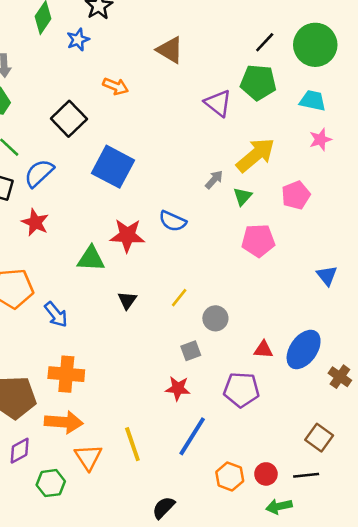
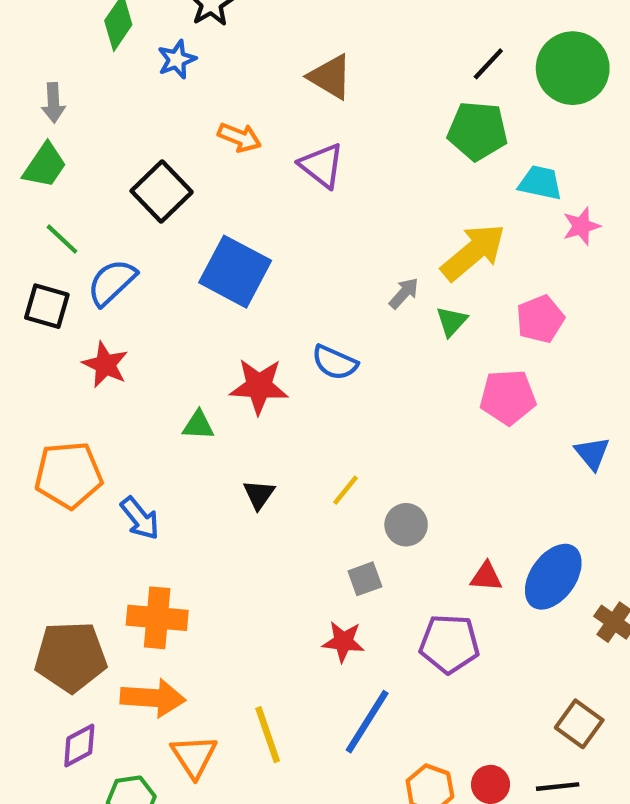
cyan trapezoid: (313, 101) -> (540, 183), moved
purple triangle: (218, 103) -> (322, 166), moved
pink pentagon: (258, 241) -> (508, 397), moved
green triangle: (91, 259) -> (198, 425), size x0.7

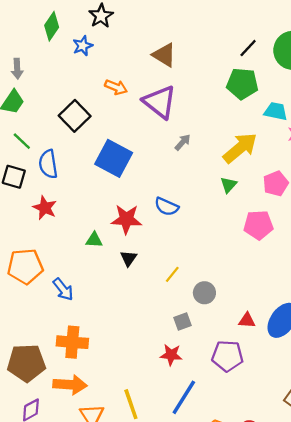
purple triangle: (322, 166) -> (160, 102), size x1.4
blue semicircle: (112, 282) -> (48, 164), turned -56
gray arrow: (404, 293) -> (183, 142), moved
black triangle: (259, 494) -> (129, 258), moved

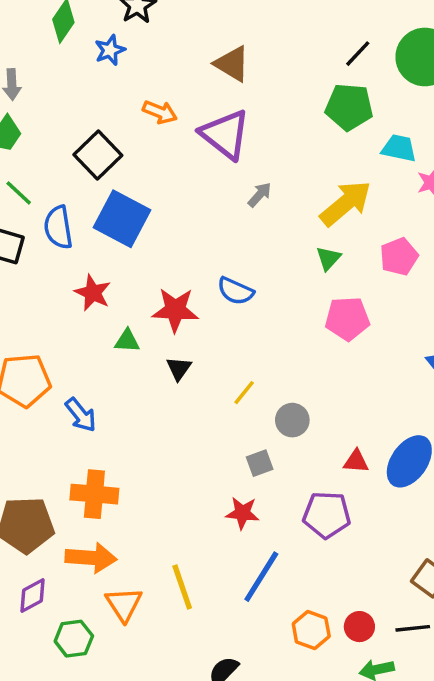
blue square: (114, 158) -> (122, 219), moved
red star: (45, 208) -> (93, 293), moved
pink pentagon: (258, 225) -> (347, 319), moved

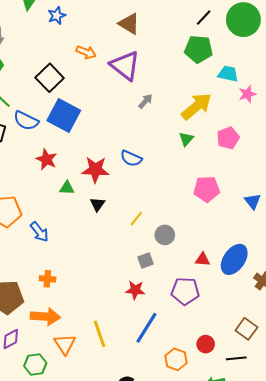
blue semicircle: (58, 227) -> (26, 121), turned -55
pink pentagon: (347, 319) -> (207, 189), moved
orange cross: (94, 494) -> (47, 279), size x0.6
red circle: (359, 627) -> (206, 344), moved

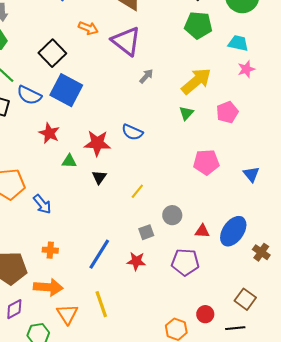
cyan trapezoid: (228, 74) -> (238, 43), moved
gray circle: (165, 235) -> (172, 215), moved
blue line: (146, 328) -> (99, 254), moved

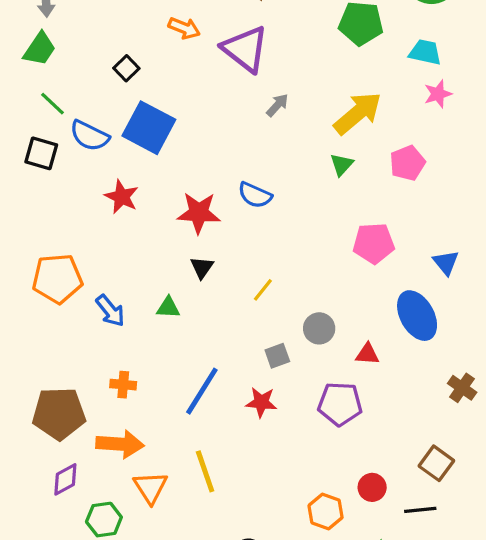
black square: (52, 53) -> (126, 68), size x0.6
green triangle: (69, 161) -> (168, 308), moved
blue ellipse: (233, 231) -> (417, 316), moved, turned -64

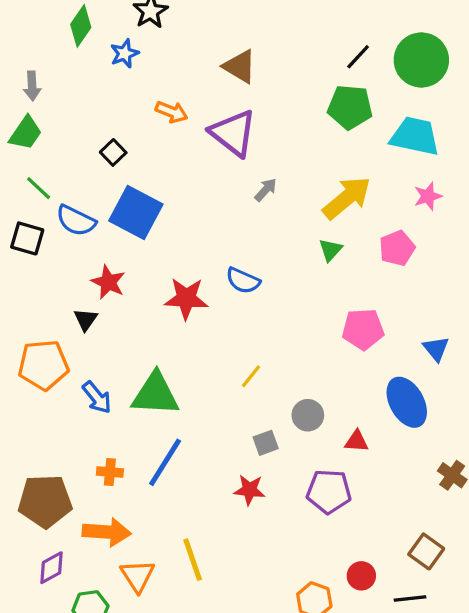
cyan trapezoid: (425, 52) -> (415, 136), size x1.5
pink star: (438, 94) -> (428, 196), moved
black triangle: (202, 267) -> (86, 320), moved
green triangle: (168, 308) -> (155, 394), size x2.0
blue line: (202, 391) -> (165, 462), moved

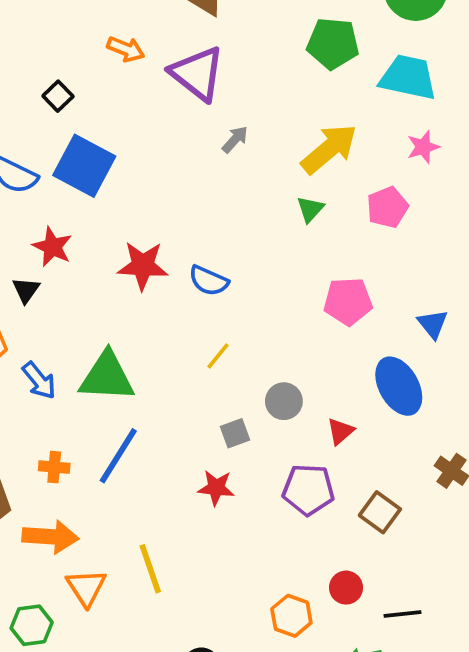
blue semicircle: (243, 281) -> (209, 281), moved
red triangle: (356, 441) -> (340, 431), turned -45
brown square: (426, 551) -> (380, 512), moved

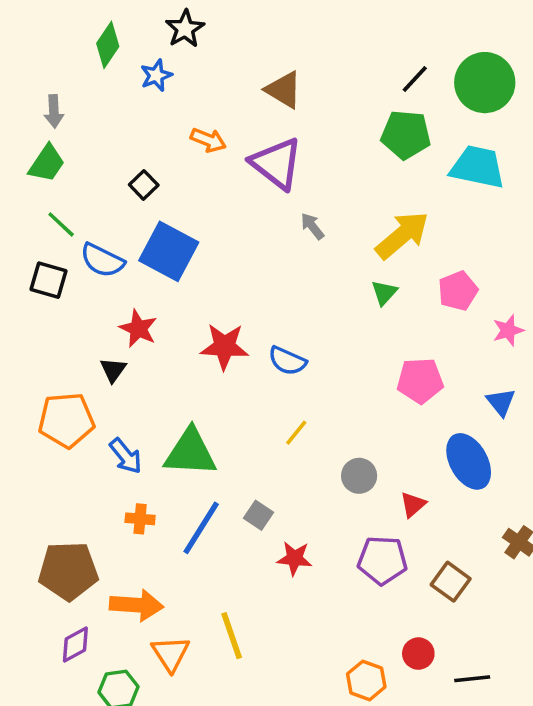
gray arrow: (235, 139) -> (312, 226), turned -80
pink star: (423, 147) -> (508, 330), moved
gray square: (235, 433) -> (259, 515), moved, turned -36
orange cross: (54, 467) -> (140, 519), moved

